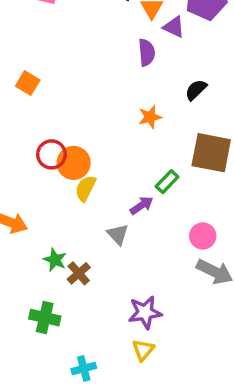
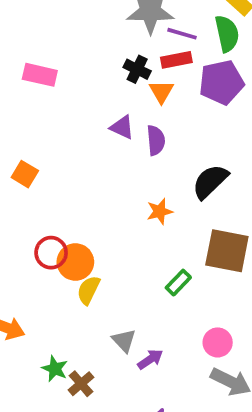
purple triangle: (174, 27) -> (122, 127), moved
black semicircle: (196, 90) -> (210, 182), size x1.5
purple arrow: (142, 205) -> (150, 359), moved

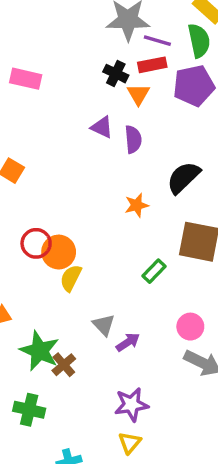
green star: (55, 369) -> (40, 351), size x1.6

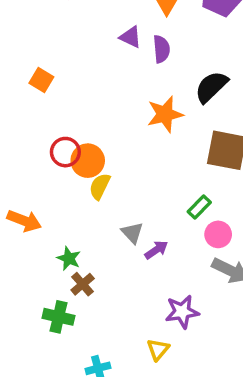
orange star: (137, 205) -> (165, 114), size x1.5
green rectangle: (154, 271) -> (199, 207), moved
green star: (40, 351) -> (69, 258), size x0.6
brown cross: (64, 365) -> (83, 284), moved
purple star: (131, 405) -> (182, 312), moved

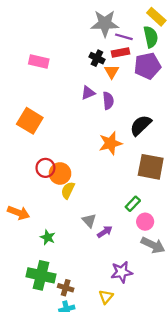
purple triangle: (131, 37) -> (88, 93), turned -48
orange square: (41, 80) -> (30, 121), size x1.6
brown cross: (83, 284) -> (66, 288), moved, turned -32
green cross: (59, 317) -> (41, 275), size x1.4

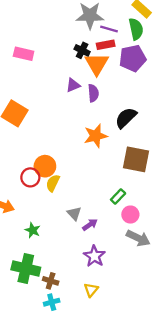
orange triangle: (112, 72) -> (97, 64), size x1.6
red circle: (45, 168) -> (30, 177), moved
purple star: (122, 272) -> (94, 256), moved, turned -30

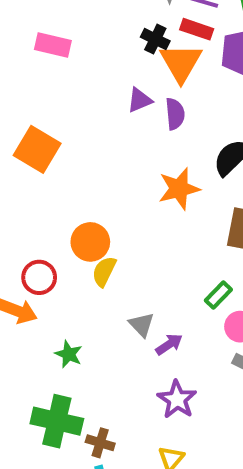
red rectangle: (106, 45) -> (197, 29), turned 30
red circle: (30, 177) -> (39, 277), moved

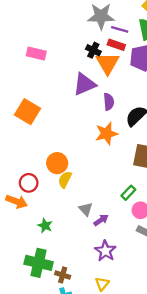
purple triangle: (140, 100) -> (85, 84), size x1.6
purple semicircle: (175, 114) -> (109, 102), moved

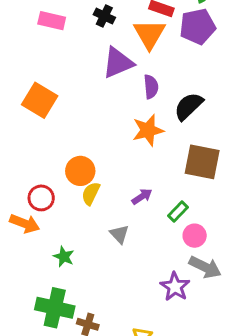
black cross: (93, 50) -> (104, 16), moved
purple arrow: (101, 220) -> (142, 196), moved
purple star: (105, 251) -> (175, 287), moved

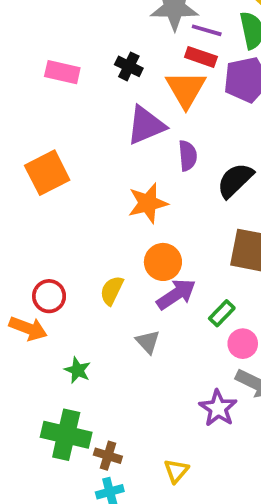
orange square: (40, 100) -> (47, 173), turned 32
orange star: (148, 130) -> (148, 203), moved
orange circle: (80, 171) -> (163, 262), moved
purple arrow: (142, 196) -> (176, 294), size x1.5

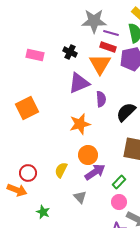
pink circle: (243, 344) -> (119, 202), moved

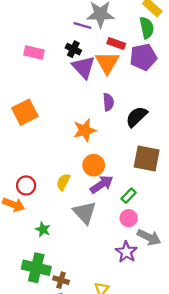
purple line: (111, 33) -> (82, 25), moved
purple triangle: (79, 83) -> (84, 67), moved, turned -50
gray triangle: (80, 197) -> (85, 213), size x1.6

